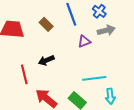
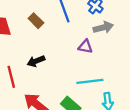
purple triangle: (84, 41) -> (85, 47), moved, turned 32

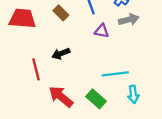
purple triangle: (85, 47) -> (102, 31), moved

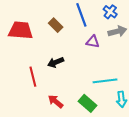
red arrow: (61, 97) -> (56, 101), size x0.7

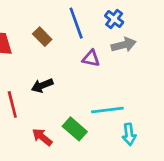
green rectangle: (88, 103) -> (75, 129), moved

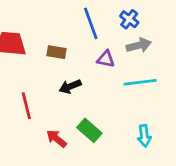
brown rectangle: (42, 37) -> (56, 52), moved, turned -36
black arrow: (42, 85) -> (70, 86), moved
cyan line: (107, 110) -> (140, 82), moved

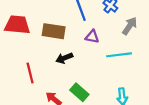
gray arrow: (139, 45) -> (130, 26), moved, turned -42
brown rectangle: (56, 52) -> (54, 31), size x1.5

